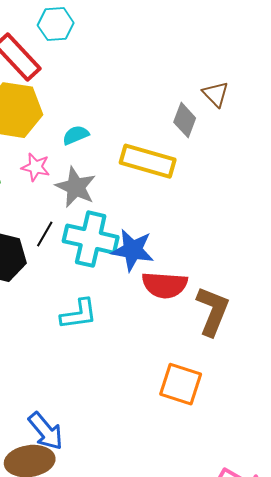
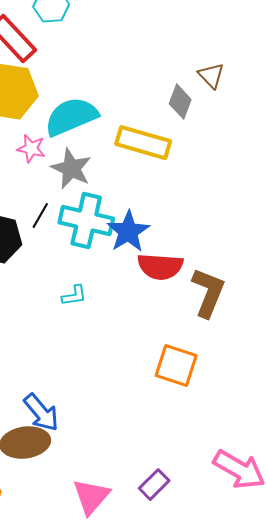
cyan semicircle: (76, 135) -> (71, 117), size x2.0
blue star: (133, 250) -> (128, 232), turned 30
cyan L-shape: (79, 314) -> (74, 296), size x0.7

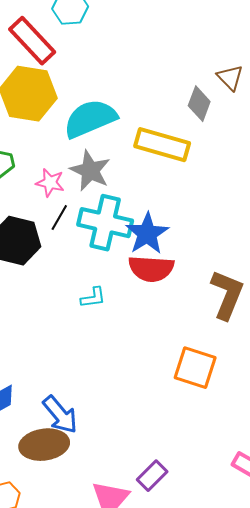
pink star: (31, 149) -> (50, 183), moved
red semicircle: (160, 267) -> (151, 269), moved
purple rectangle: (154, 485) -> (152, 476), moved

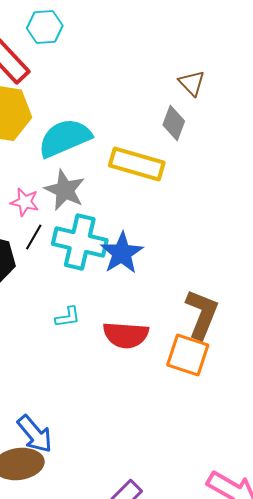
brown triangle: (230, 78) -> (192, 83), moved
red semicircle: (151, 269) -> (126, 335), moved
orange square: (195, 368) -> (188, 355), moved

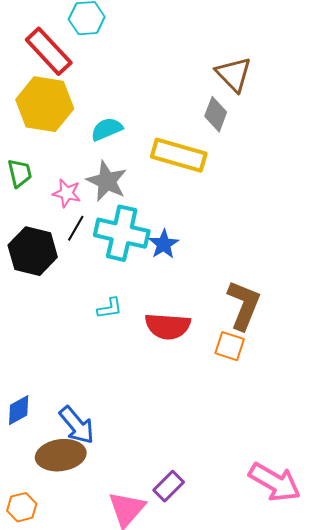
brown triangle: (192, 83) -> (234, 74), size x1.4
cyan semicircle: (65, 138) -> (107, 129), size x0.6
blue star: (122, 253) -> (164, 244), size x0.7
orange square: (188, 355) -> (230, 346), size x0.7

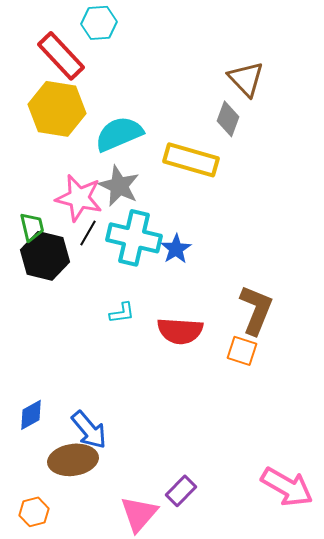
cyan semicircle: (107, 129) -> (119, 134), size x1.5
green trapezoid: (20, 173) -> (32, 227), moved
pink star: (67, 193) -> (79, 198), size x1.6

